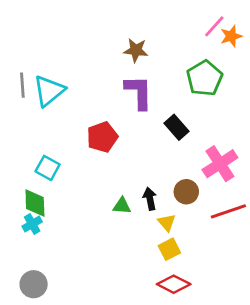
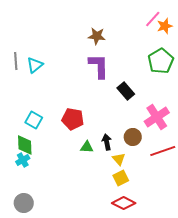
green pentagon: (205, 78) -> (161, 61), moved
cyan triangle: (49, 91) -> (35, 65), size x0.7
red pentagon: (102, 137) -> (73, 119), moved, turned 30

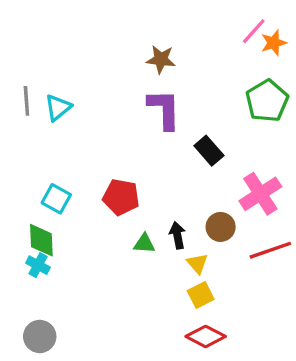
cyan cross: (23, 160) -> (38, 265), turned -32

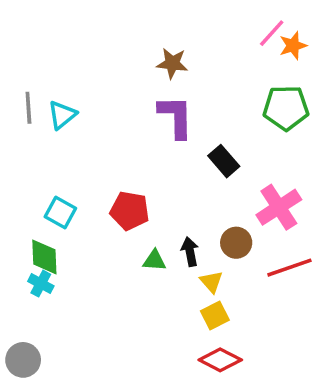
green pentagon: (267, 101) -> (286, 108), turned 30
gray circle: (40, 336) -> (23, 360), moved

